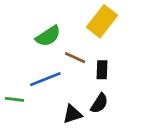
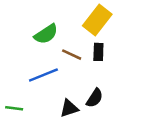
black rectangle: (102, 70) -> (98, 52), moved
green line: (15, 99) -> (14, 108), moved

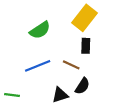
brown line: (72, 55) -> (71, 65), moved

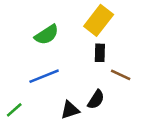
brown line: (71, 65) -> (121, 75), moved
green line: (12, 95) -> (14, 110), turned -48

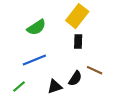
brown line: (121, 75) -> (95, 70), moved
green line: (14, 110) -> (19, 87), moved

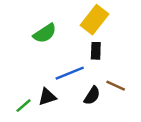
blue line: (34, 60) -> (70, 73), moved
black triangle: (55, 87) -> (47, 97), moved

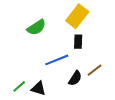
brown line: (116, 86) -> (94, 70), turned -63
black triangle: (47, 97) -> (38, 88), moved, turned 35

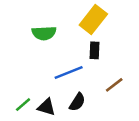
green semicircle: (36, 27) -> (44, 33), turned 30
black semicircle: (75, 78) -> (77, 102), moved

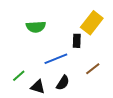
yellow rectangle: (93, 20) -> (92, 23), moved
green line: (23, 105) -> (19, 76), moved

